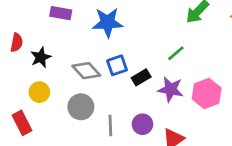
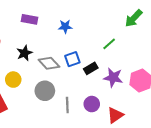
blue star: (108, 22) -> (65, 27), size x0.6
green line: (176, 53) -> (109, 44), moved
black star: (41, 57) -> (24, 53), moved

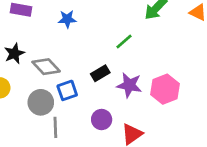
blue square: (72, 59) -> (67, 90), moved
gray line: (67, 105) -> (55, 127), moved

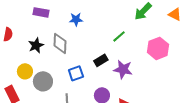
gray diamond: (46, 67) -> (60, 43), moved, turned 45
pink hexagon: (165, 89) -> (158, 48), moved
gray circle: (41, 102) -> (43, 81), moved

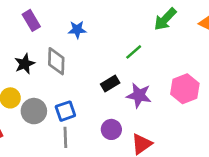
purple rectangle: (41, 12) -> (31, 20), turned 49
pink hexagon: (158, 48) -> (185, 89), moved
blue square: (76, 73) -> (65, 111), moved

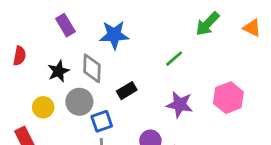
blue star: (77, 30) -> (114, 35), size x1.5
black rectangle: (110, 83) -> (127, 91), moved
gray circle: (34, 111) -> (79, 102), moved

